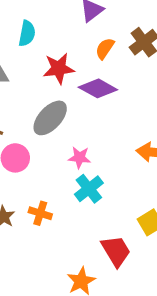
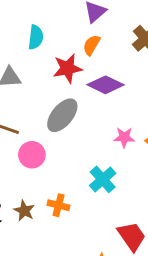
orange semicircle: (105, 49) -> (91, 45), moved
pink star: (79, 158) -> (124, 137), moved

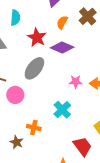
orange semicircle: (91, 45) -> (62, 22), moved
red star: (67, 68) -> (37, 37), turned -30
brown star: (24, 211) -> (17, 142), moved

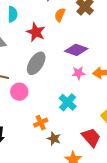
purple diamond: (62, 47) -> (76, 50), moved
orange cross: (34, 128) -> (41, 123), turned -32
brown star: (17, 142) -> (54, 139), moved

